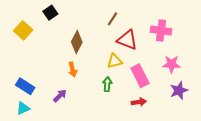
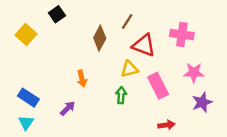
brown diamond: (77, 42) -> (100, 38), moved
red arrow: (139, 102) -> (166, 125), moved
cyan triangle: (23, 108) -> (26, 123), turned -32

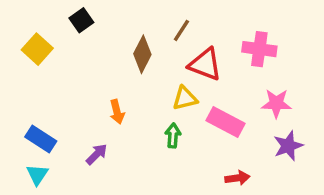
pink rectangle: (158, 86) -> (225, 122), turned -35

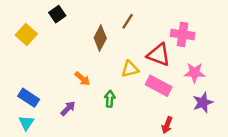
red triangle: (205, 64) -> (159, 55), moved
orange arrow: (117, 112) -> (82, 79), turned -35
green arrow: (173, 136) -> (110, 99), moved
red arrow: (237, 178) -> (167, 125), turned 119

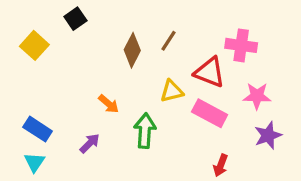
brown line: (128, 21) -> (169, 41), moved
green arrow: (110, 99) -> (145, 131), size x1.5

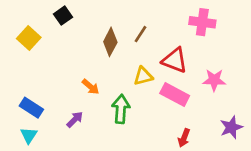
pink cross: (241, 45) -> (202, 22), moved
purple star: (268, 135) -> (231, 127), moved

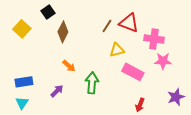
pink cross: (202, 22) -> (154, 39), moved
brown diamond: (110, 42) -> (63, 32), moved
red triangle: (175, 60) -> (129, 23), moved
yellow triangle: (143, 76) -> (117, 50), moved
blue rectangle: (31, 108) -> (24, 82), turned -42

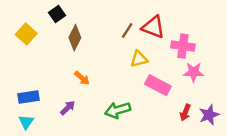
green arrow: (92, 83) -> (118, 110), moved, turned -110
red arrow: (140, 105) -> (185, 112), moved

